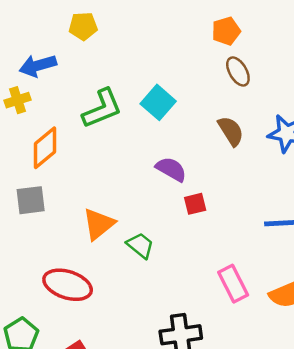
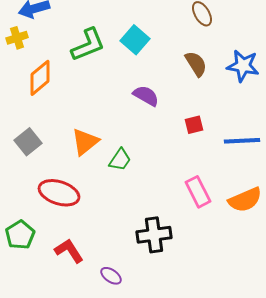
gray square: (31, 200) -> (28, 142), moved, turned -32
red square: (195, 204) -> (194, 125), moved
green trapezoid: (140, 245) -> (120, 160), turned 85

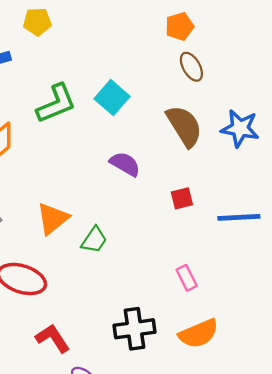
brown semicircle: (196, 64) -> (184, 126), size x1.4
pink rectangle: (198, 192) -> (187, 278), size x0.7
orange semicircle: (245, 200) -> (199, 334), moved
red L-shape: (69, 251) -> (53, 338), moved

